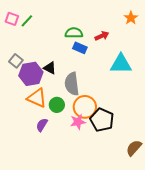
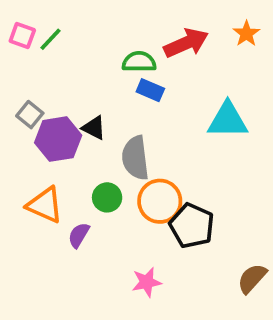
red arrow: (102, 36) -> (186, 43), moved, size x1.6
orange triangle: (37, 98) -> (45, 205), moved
pink star: (78, 122) -> (147, 282), moved

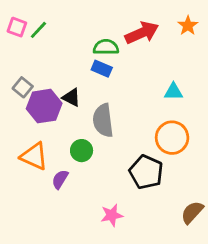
blue rectangle: (150, 90) -> (102, 69), moved
cyan triangle: (228, 120) -> (173, 92), size x0.6
orange circle: (160, 201) -> (172, 138), moved

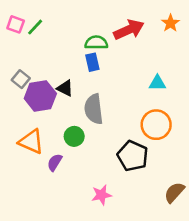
blue rectangle: (102, 69) -> (92, 62), turned 54

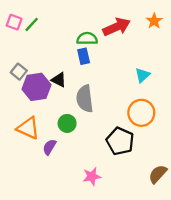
cyan triangle: (157, 83) -> (142, 75), turned -42

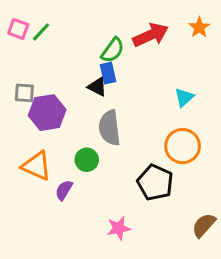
green semicircle: (87, 39) -> (113, 50), turned 126
gray square: (19, 72) -> (24, 93), turned -35
black triangle: (59, 80) -> (97, 87), moved

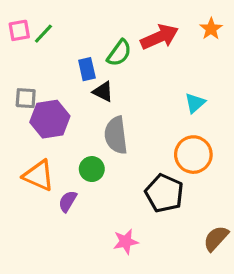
pink square: (18, 29) -> (19, 30), turned -30
blue rectangle: (108, 73) -> (87, 69), moved

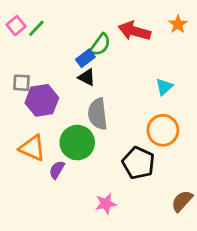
pink square: (19, 30) -> (16, 26), turned -30
red arrow: (159, 37) -> (134, 31), turned -140
blue rectangle: (87, 69) -> (85, 58), moved, turned 66
green circle: (92, 169) -> (77, 143), size x1.6

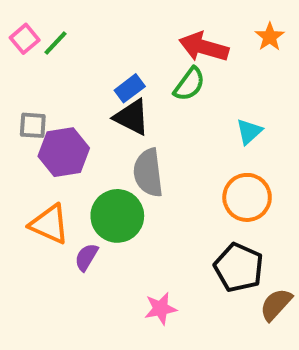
green semicircle: (100, 45) -> (189, 84), moved
black triangle: (87, 77) -> (132, 117), size x1.4
black pentagon: (138, 163) -> (239, 267), moved

